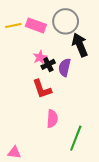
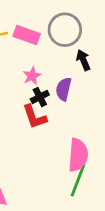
black arrow: (80, 45) -> (83, 60), size x0.7
black cross: (48, 64) -> (40, 97), moved
pink semicircle: (52, 119) -> (78, 155), moved, size x1.4

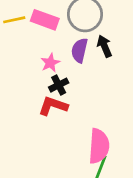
purple semicircle: (64, 89) -> (79, 50), moved
red L-shape: (35, 117) -> (53, 106), turned 128

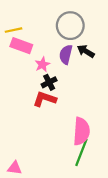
pink rectangle: (45, 20) -> (21, 46), moved
black arrow: (104, 46) -> (86, 51), turned -36

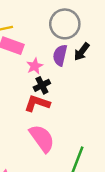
black arrow: (86, 51) -> (82, 52), turned -84
pink semicircle: (81, 131) -> (42, 138), moved, turned -40

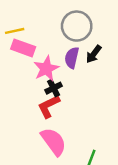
pink star: (35, 66) -> (46, 69), size x1.5
red L-shape: (37, 103) -> (49, 106), turned -45

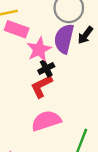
purple semicircle: (72, 58) -> (64, 39), size x1.4
pink semicircle: (54, 142) -> (46, 121), turned -72

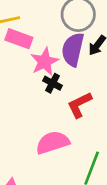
black cross: (46, 68) -> (53, 83), turned -35
red L-shape: (41, 86) -> (80, 105), moved

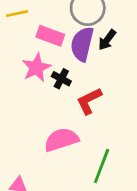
pink rectangle: (19, 39) -> (50, 36), moved
pink star: (44, 62) -> (36, 68), moved

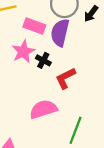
black arrow: (107, 40) -> (91, 14), moved

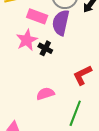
red L-shape: (65, 78) -> (82, 75), moved
pink semicircle: (43, 109) -> (45, 94), size x0.7

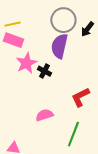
pink rectangle: (37, 16) -> (13, 40), moved

